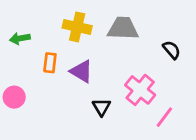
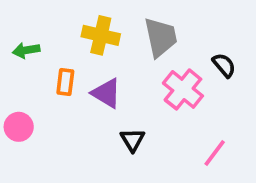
gray trapezoid: (123, 28) -> (161, 37), turned 76
pink cross: (140, 90) -> (183, 89), moved

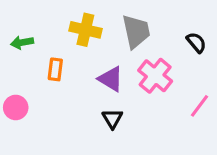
black semicircle: (224, 65) -> (196, 43), moved
purple triangle: (106, 93) -> (111, 79), moved
pink line: (215, 153) -> (200, 106), moved

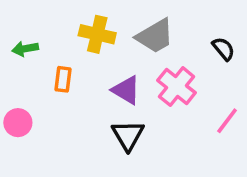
gray trapezoid: (136, 31) -> (155, 36), turned 72
black triangle: (112, 119) -> (128, 135), size x1.4

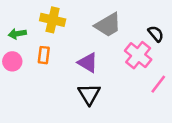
yellow cross: (97, 34) -> (53, 20), moved
pink cross: (177, 87) -> (138, 55), moved
pink circle: (18, 123) -> (12, 61), moved

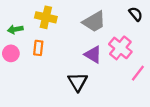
black semicircle: (156, 34) -> (136, 14), moved
purple triangle: (88, 63) -> (93, 55), moved

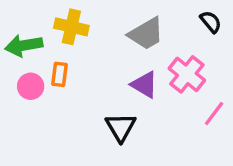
green arrow: (15, 29) -> (24, 45), size x1.5
pink circle: (11, 53) -> (31, 86), moved

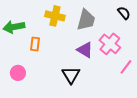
yellow cross: (71, 27) -> (55, 16), moved
gray trapezoid: (146, 34) -> (86, 20), turned -45
pink circle: (31, 86) -> (18, 73), moved

